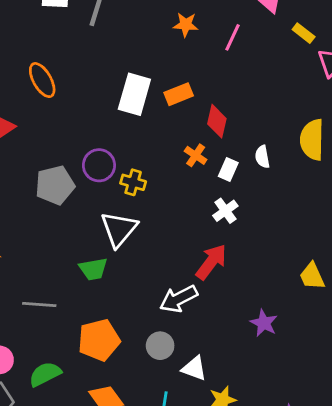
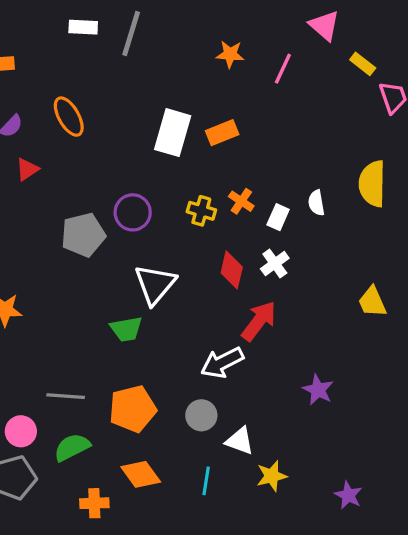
red diamond: (217, 121) -> (232, 270), moved
yellow cross: (133, 182) -> (201, 211), moved
yellow trapezoid: (312, 276) -> (372, 302), moved
gray line: (39, 304) -> (66, 396), moved

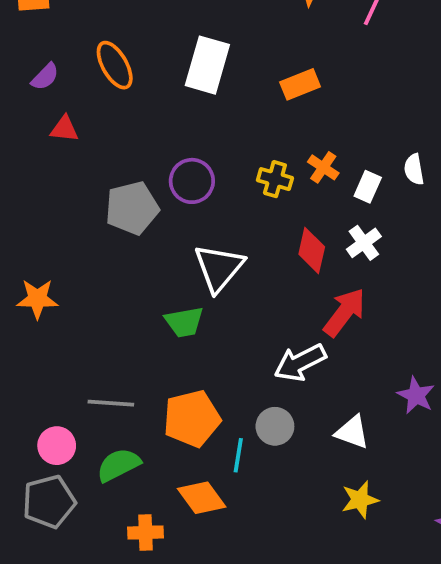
white rectangle: (173, 133) -> (207, 65), moved
red triangle: (27, 169) -> (64, 129), turned 40
white triangle: (240, 441) -> (352, 432), moved
cyan line: (206, 481) -> (238, 455), moved

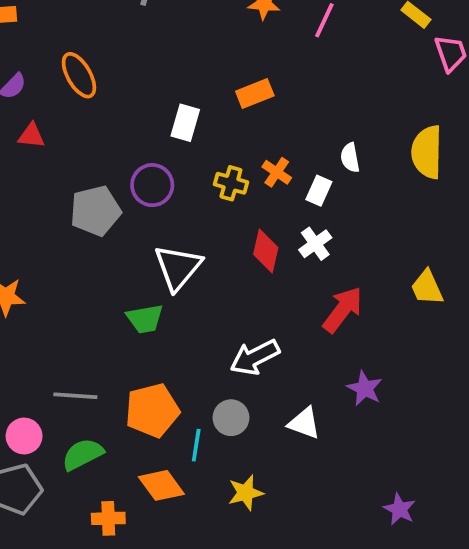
white rectangle: (207, 65) -> (185, 123), moved, size x0.7
white semicircle: (414, 169) -> (350, 158), moved
red arrow: (344, 312) -> (343, 310), moved
yellow star: (360, 500) -> (246, 493), moved

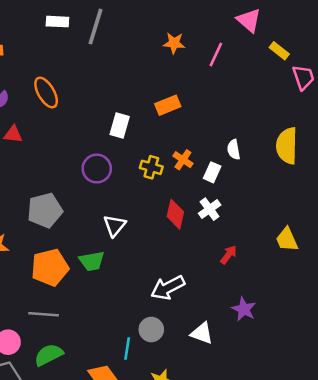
gray pentagon: (95, 211) -> (45, 210), moved
white triangle: (178, 268) -> (115, 226), size x0.7
red arrow: (343, 310) -> (229, 255), size x0.6
orange pentagon: (152, 410) -> (50, 267), moved

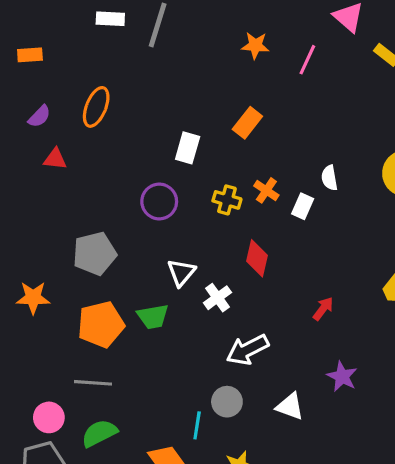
orange ellipse: (46, 93) -> (96, 107), turned 52
orange rectangle: (168, 105) -> (247, 123), turned -30
white cross: (210, 209) -> (218, 298), moved

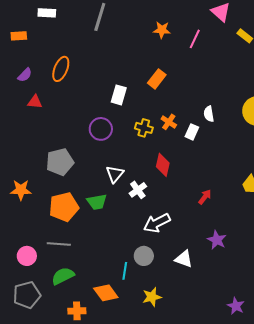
white rectangle: (110, 19) -> (47, 13), moved
pink circle: (49, 417) -> (27, 256), moved

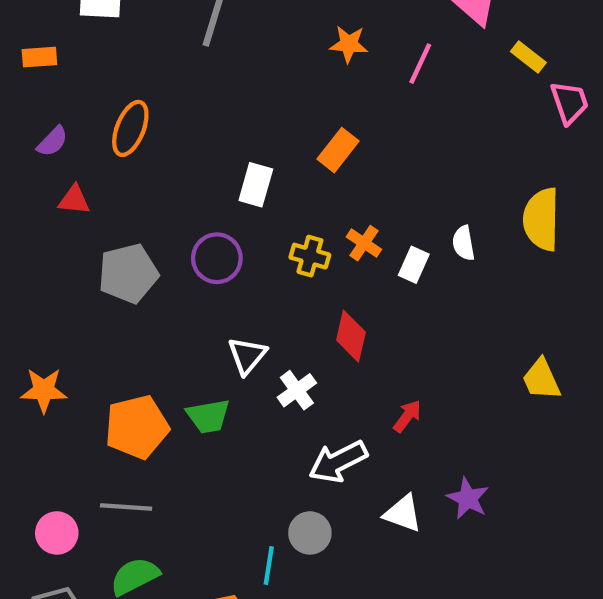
white semicircle: (209, 114) -> (463, 243), moved
gray pentagon: (60, 162) -> (128, 273), moved
red arrow: (205, 197) -> (407, 416), moved
white triangle: (184, 259) -> (403, 514), moved

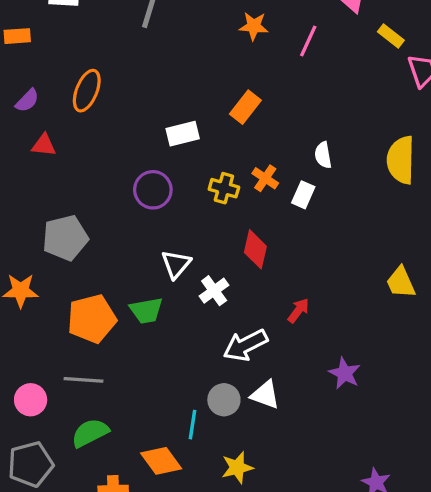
white rectangle: (256, 185) -> (183, 134), turned 60
white semicircle: (463, 243) -> (323, 155), moved
gray pentagon: (128, 273) -> (65, 238), moved
white triangle: (403, 514) -> (265, 395), moved

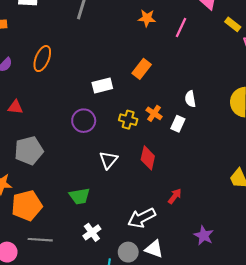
red triangle: (44, 145) -> (15, 107), moved
white triangle: (176, 264) -> (108, 160), moved
white cross: (214, 291) -> (92, 232), moved
orange pentagon: (92, 319) -> (27, 205), moved

